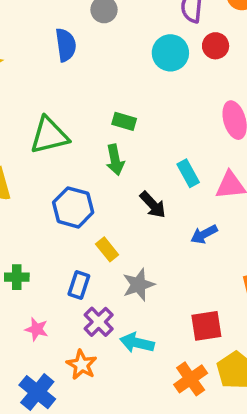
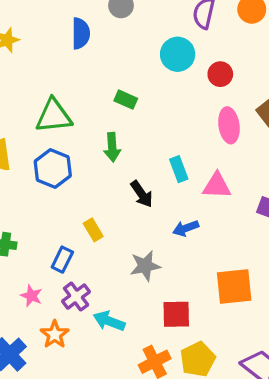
red circle: (216, 46) -> (220, 74), moved
green rectangle: (124, 121) -> (126, 100), moved
blue hexagon: (73, 207) -> (53, 169), moved
gray star: (139, 285) -> (145, 266), moved
pink star: (37, 329) -> (31, 296), moved

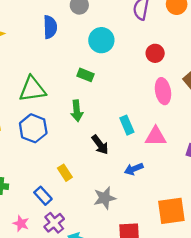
cyan circle: (178, 54) -> (101, 40), moved
blue rectangle: (62, 260) -> (43, 196), turned -66

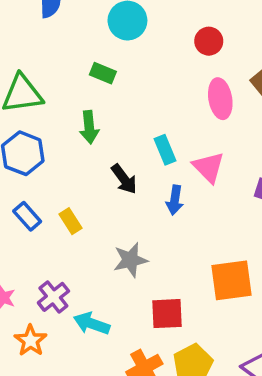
pink triangle: (156, 136) -> (209, 167), turned 45
blue arrow: (134, 169) -> (175, 200), moved, turned -60
blue rectangle: (43, 196) -> (27, 216), moved

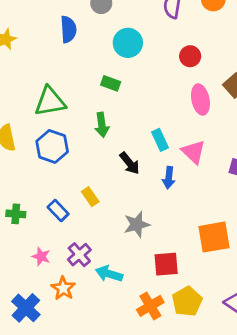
blue rectangle: (27, 216) -> (58, 211), moved

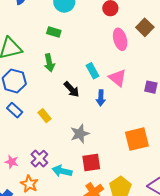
blue rectangle: (58, 211) -> (15, 110), moved
red square: (166, 264) -> (91, 163), moved

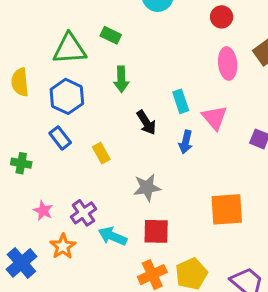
green rectangle: (54, 32) -> (111, 35), moved

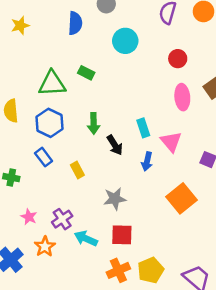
green arrow: (121, 79) -> (94, 123), moved
orange square: (227, 209) -> (182, 198), moved, turned -36

